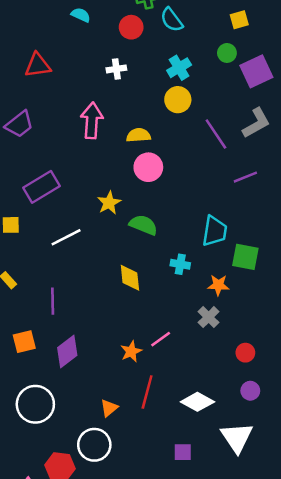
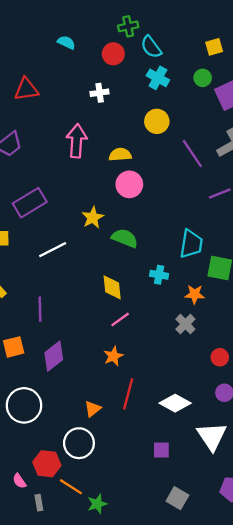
cyan cross: (179, 68) -> (158, 78), moved, turned -30
pink line: (161, 339) -> (120, 319), moved

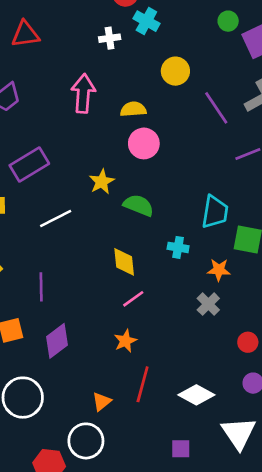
cyan cross: (158, 78) -> (146, 21), moved

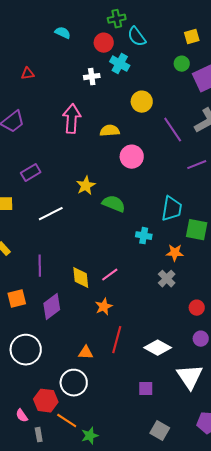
red triangle: (25, 34) -> (28, 74), size x0.6
pink circle: (144, 143) -> (132, 157), moved
purple rectangle: (29, 165) -> (31, 173), size x0.7
yellow diamond: (124, 262) -> (81, 278), moved
orange triangle: (102, 401) -> (86, 353), turned 42

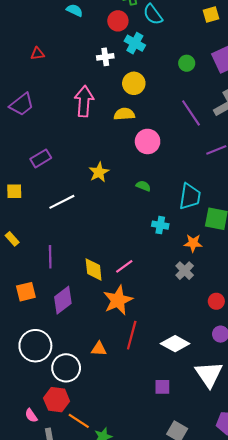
green circle: (182, 64) -> (187, 63), moved
yellow circle: (142, 102) -> (134, 83), moved
green semicircle: (114, 204) -> (143, 186), moved, size x0.6
orange star: (104, 307) -> (118, 300), size x1.6
white circle: (74, 383) -> (66, 368), moved

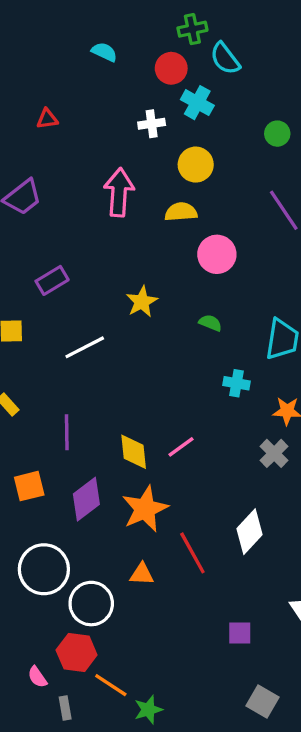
orange star: (118, 300) -> (145, 509), moved
red line: (132, 335) -> (192, 553), turned -44
white diamond: (175, 344) -> (250, 532), moved, turned -76

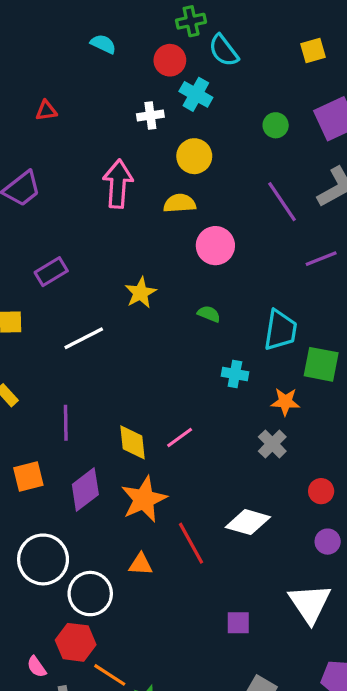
white diamond: (250, 532) -> (248, 522), turned 63

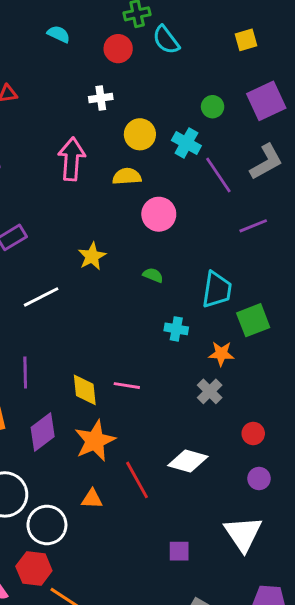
cyan cross: (196, 94) -> (186, 143), moved
green square: (321, 364) -> (253, 320), turned -32
pink line: (180, 437) -> (127, 386), turned 45

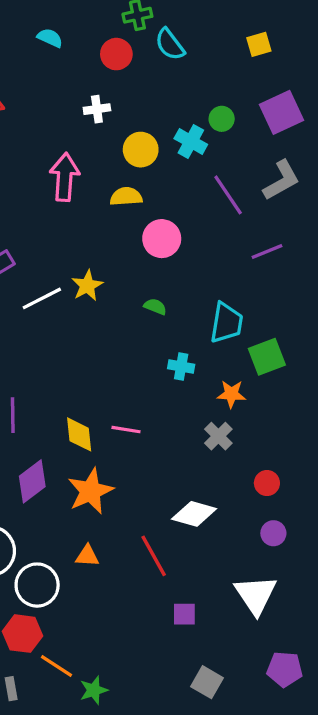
cyan cross: (186, 143) -> (191, 141), moved
white line: (41, 297) -> (42, 298), moved
red line: (137, 480) -> (154, 556), moved

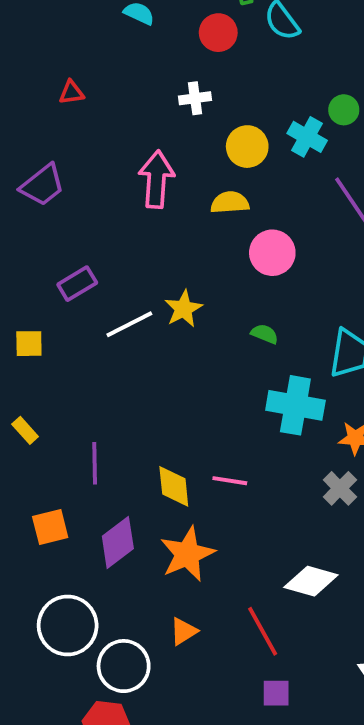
cyan cross: (181, 366) -> (295, 405), size x1.8
orange triangle: (87, 556) -> (183, 631), turned -35
purple square: (184, 614) -> (276, 693), moved

